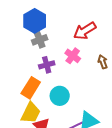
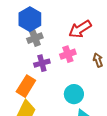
pink cross: (73, 56) -> (68, 54), turned 35
cyan circle: (60, 96) -> (74, 94), moved

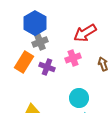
purple cross: (42, 63) -> (47, 67), turned 35
orange rectangle: (26, 86) -> (24, 62), moved

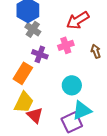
gray cross: (40, 42) -> (33, 29), turned -35
orange rectangle: (24, 62) -> (23, 73), moved

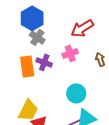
orange rectangle: (23, 73) -> (27, 66), moved, turned -40

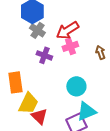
red arrow: (82, 28) -> (67, 30), moved
orange rectangle: (27, 66) -> (15, 82), moved

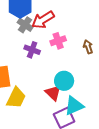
red arrow: (67, 30) -> (43, 20), moved
red triangle: (39, 116) -> (53, 93), moved

